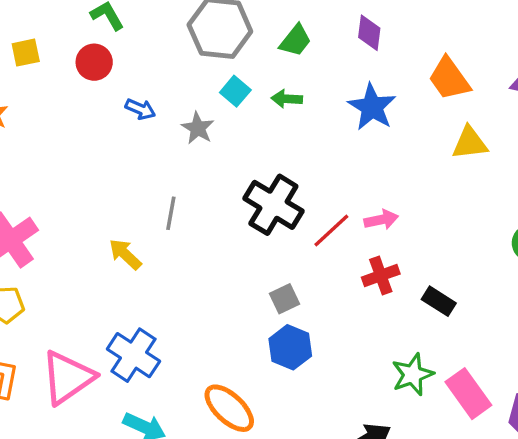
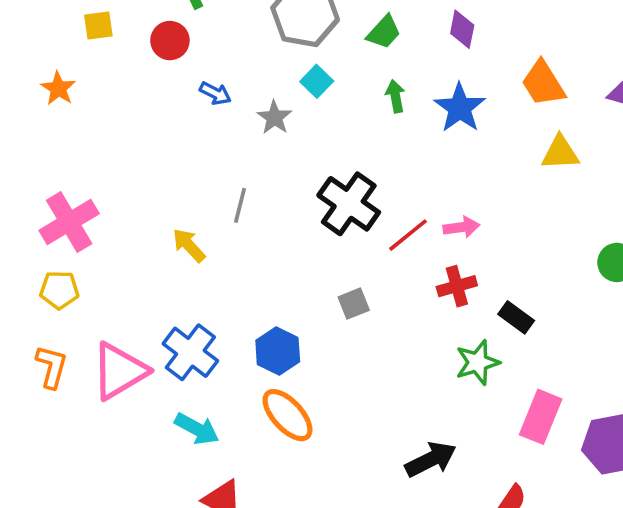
green arrow: (287, 99) -> (395, 96), moved, turned 72
blue hexagon: (290, 347) -> (278, 351), moved
green star: (413, 374) -> (478, 362), moved
pink rectangle: (468, 394) -> (541, 417), turned 54

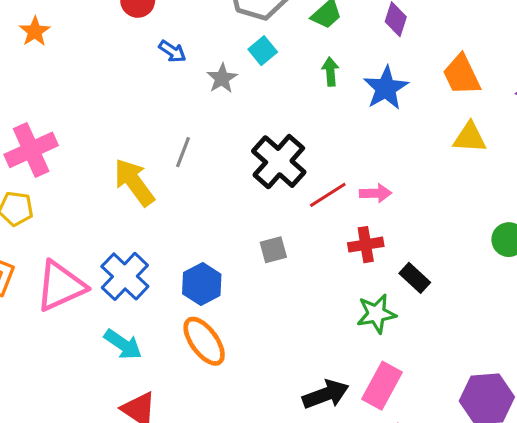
yellow arrow: (189, 245) -> (134, 182), size x1.5
pink rectangle: (541, 417) -> (382, 386), moved

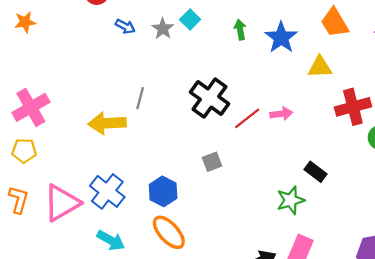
orange star: (35, 31) -> (25, 22), turned 30
gray star: (222, 78) -> (163, 29), moved
yellow triangle: (470, 137) -> (320, 67), moved
yellow arrow: (134, 182) -> (107, 123), turned -51
red cross: (366, 245) -> (353, 107), moved, size x1.4

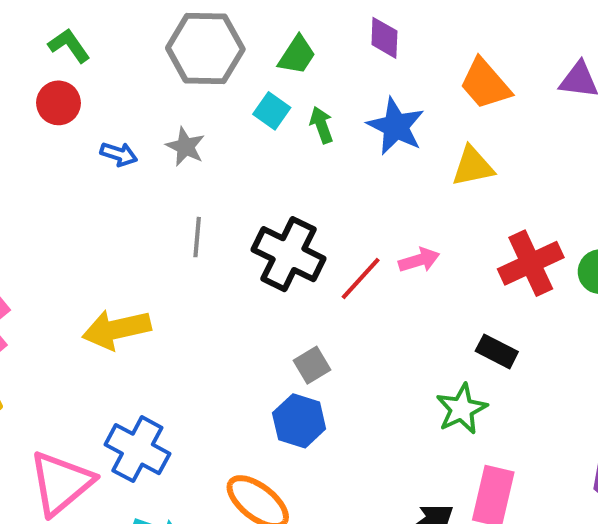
cyan square: (190, 19) -> (272, 111), moved
gray line: (140, 98) -> (197, 237), moved
red cross: (353, 107) -> (531, 263), moved
blue hexagon: (163, 191) -> (299, 421), moved

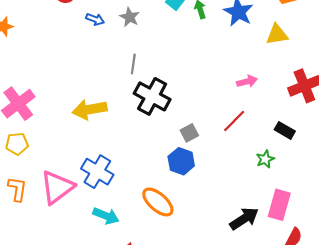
black cross: (289, 254) -> (152, 96), moved
red line: (361, 278) -> (234, 121), moved
green star: (462, 409) -> (265, 159), size x0.7

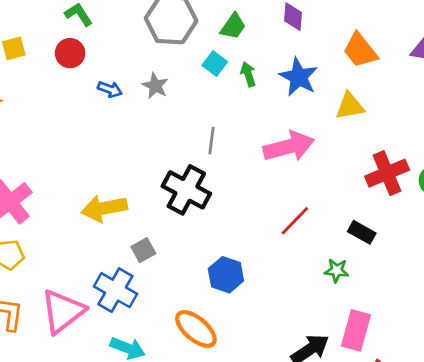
gray line: (133, 64) -> (211, 141), moved
pink arrow: (247, 81) -> (289, 146), moved, size x1.8
gray square: (189, 133) -> (143, 250), moved
green star: (265, 159) -> (337, 271), turned 30

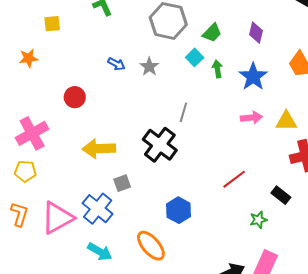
red circle: (70, 53) -> (75, 97), moved
yellow triangle: (350, 106) -> (286, 121), moved
pink arrow: (289, 146) -> (251, 118), moved, size x0.6
green star: (337, 271) -> (258, 220), turned -30

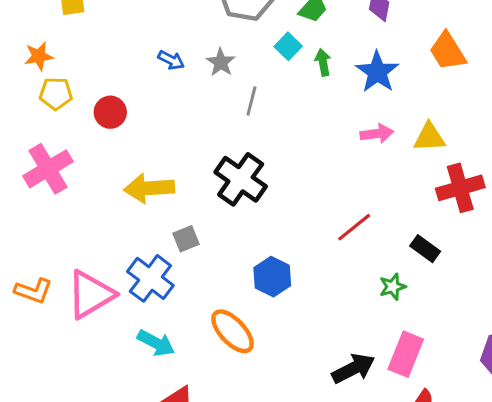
gray line: (183, 112) -> (251, 101), moved
yellow pentagon: (25, 171) -> (56, 94), moved
orange L-shape: (19, 214) -> (33, 291), turned 95

